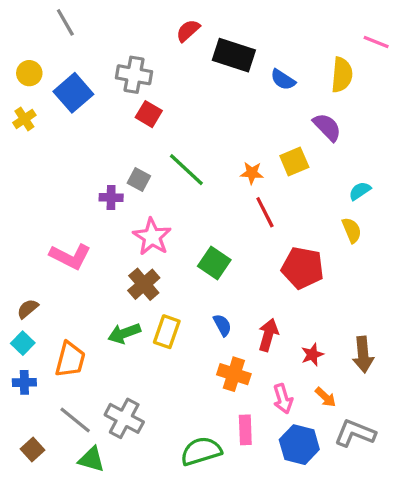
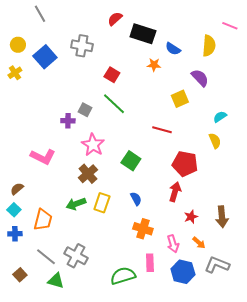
red square: (149, 114) -> (112, 75), moved
orange star: (252, 173) -> (154, 65), moved
red line: (265, 212) -> (162, 130), turned -48
red arrow: (268, 335) -> (175, 192), moved

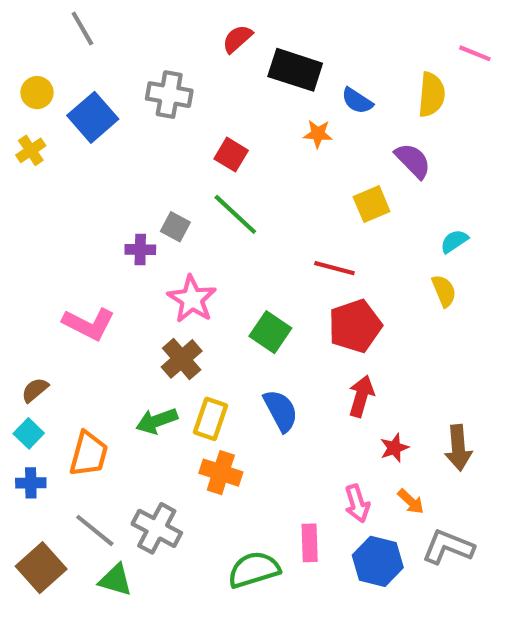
red pentagon: (185, 164) -> (355, 326), moved, turned -30
blue semicircle: (136, 199) -> (281, 411), size x1.5
orange cross: (143, 229) -> (221, 473), moved
brown square: (20, 275) -> (41, 568), size x1.6

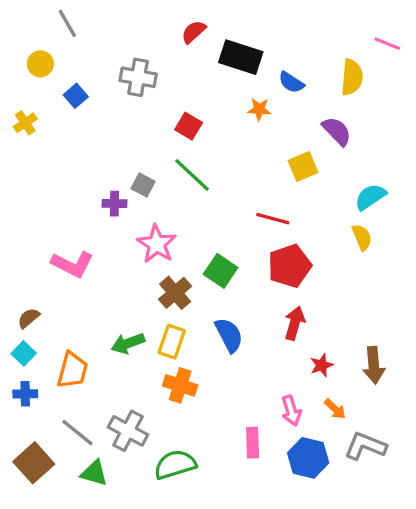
yellow circle: (37, 93) -> (40, 64), moved
blue square: (93, 117) -> (76, 96), size x0.6
cyan semicircle: (454, 241) -> (370, 197), size x1.4
brown cross: (182, 359) -> (175, 293), moved
green semicircle: (254, 570) -> (175, 465), moved

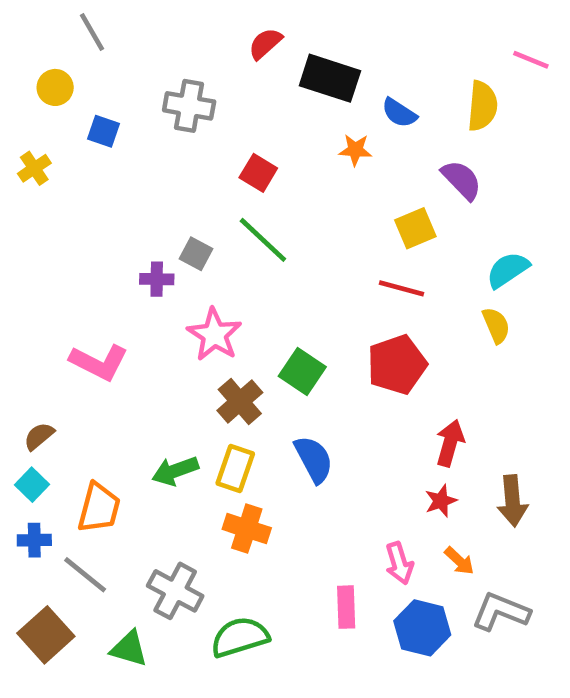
blue square: (76, 96) -> (104, 131), turned -30
red line: (273, 219) -> (402, 288), moved
red arrow: (295, 323) -> (450, 443), moved
gray line: (77, 433) -> (85, 575), moved

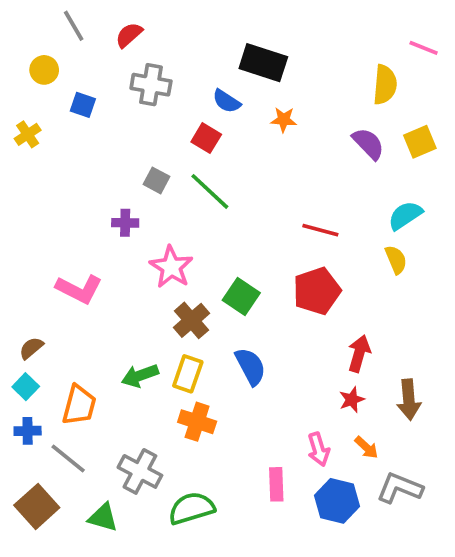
red semicircle: (265, 44) -> (129, 35), moved
blue semicircle: (399, 113) -> (226, 101), moved
yellow square: (415, 228) -> (420, 142), moved
gray square: (196, 254) -> (157, 180), moved

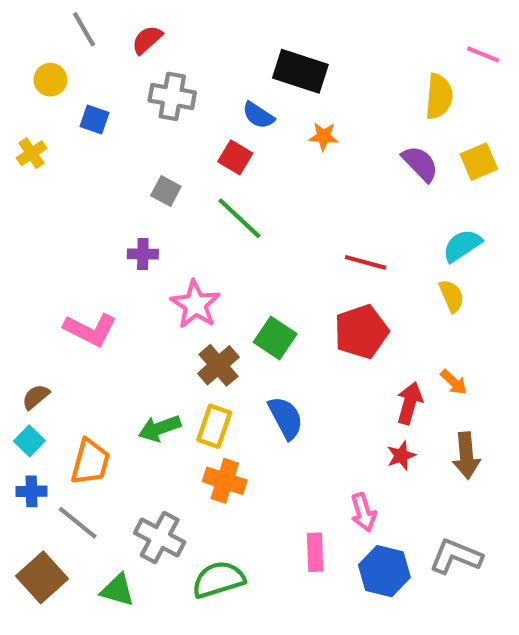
gray square: (157, 180) -> (166, 191), moved
orange arrow: (366, 447) -> (454, 382), moved

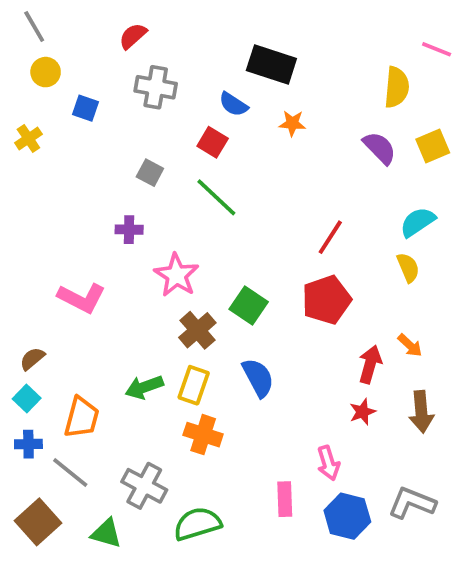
gray line: (84, 29) -> (34, 26), moved
red line: (365, 262) -> (330, 237), turned -72

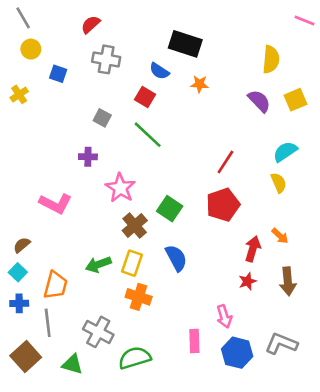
pink line: (437, 49) -> (305, 21), moved
gray line: (70, 473) -> (48, 323), turned 44

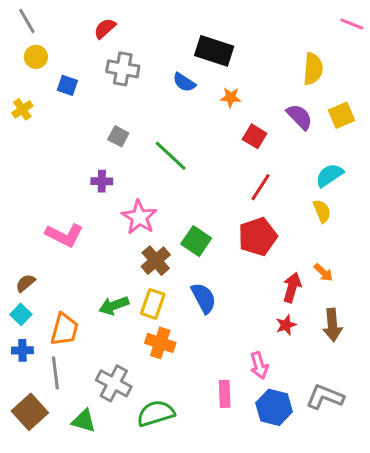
red square: (145, 97) -> (255, 136), moved

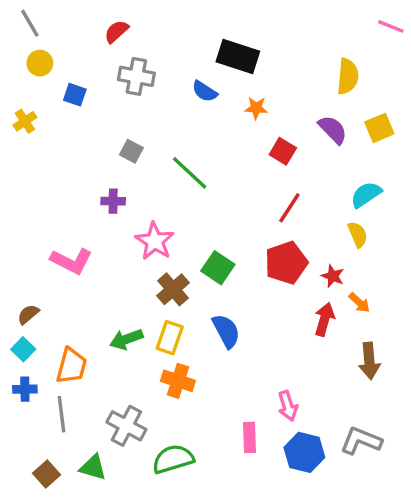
red star: (286, 325) -> (333, 276), moved, turned -30
brown square: (30, 412) -> (47, 474), moved, size x0.7

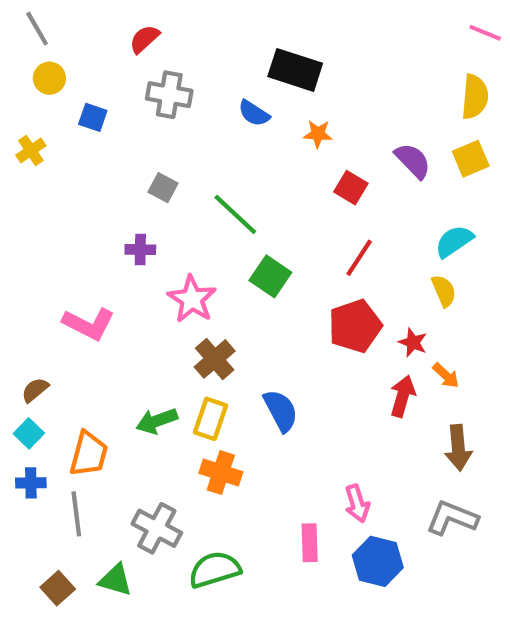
yellow semicircle: (348, 76) -> (475, 97), moved
green square: (218, 268) -> (270, 276), moved
gray L-shape: (361, 441) -> (452, 518), moved

